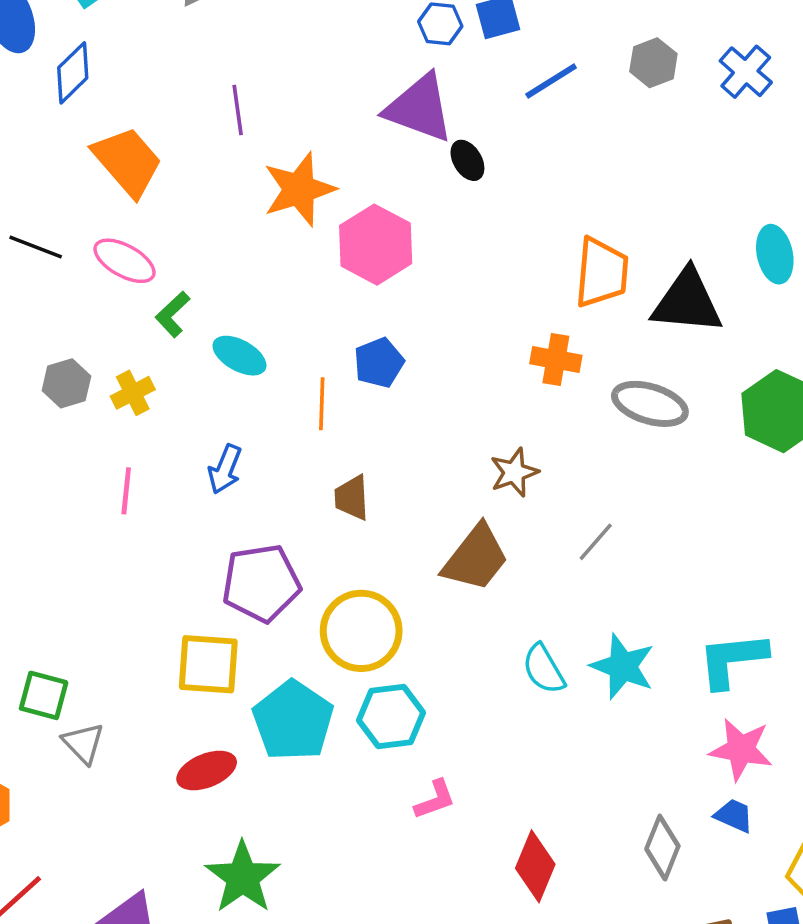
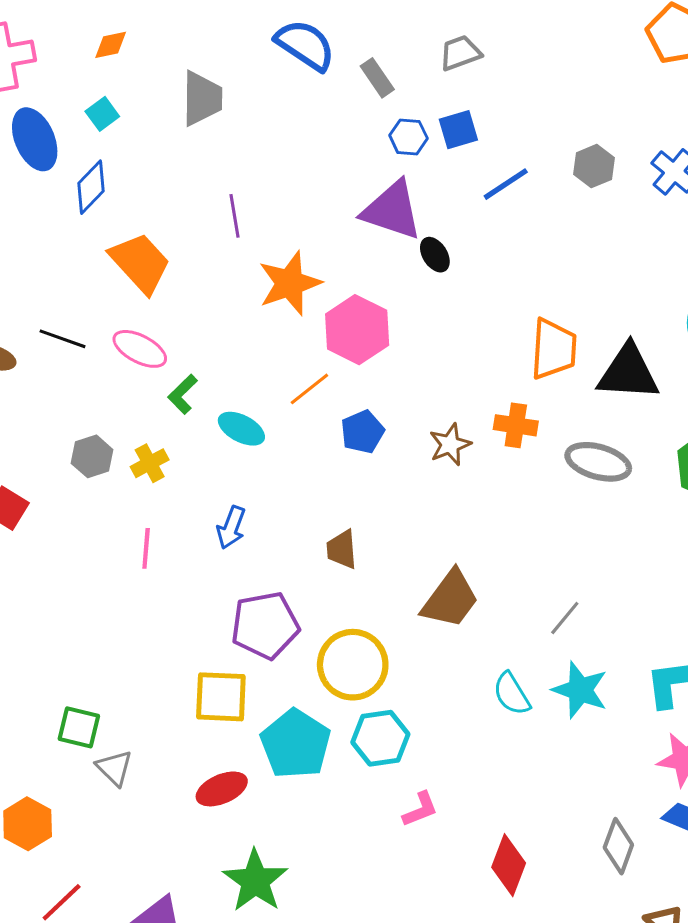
orange line: (322, 404) -> (309, 389), moved, turned 51
brown star: (514, 472) -> (450, 445), moved
gray line: (596, 542) -> (565, 618), moved

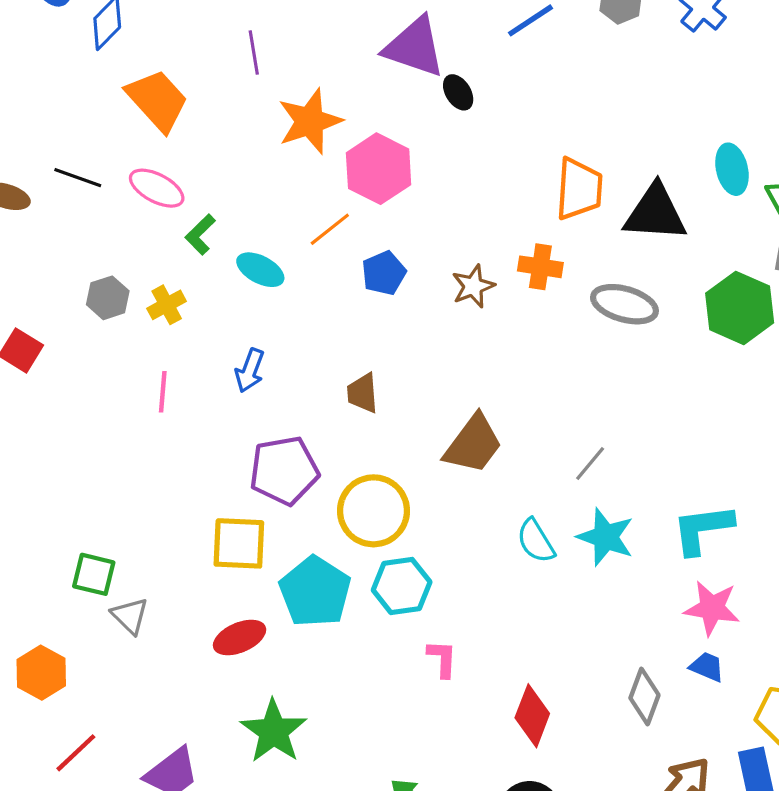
pink L-shape: (420, 809) -> (442, 659), turned -66

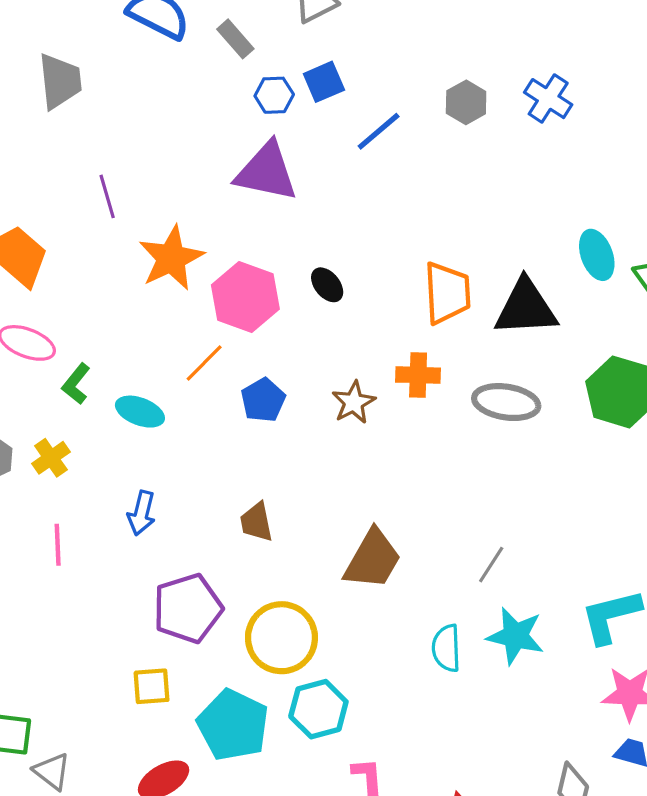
black ellipse: (458, 92) -> (327, 285), moved
cyan semicircle: (536, 541) -> (446, 648), turned 36
yellow square: (239, 543) -> (152, 686), size x0.7

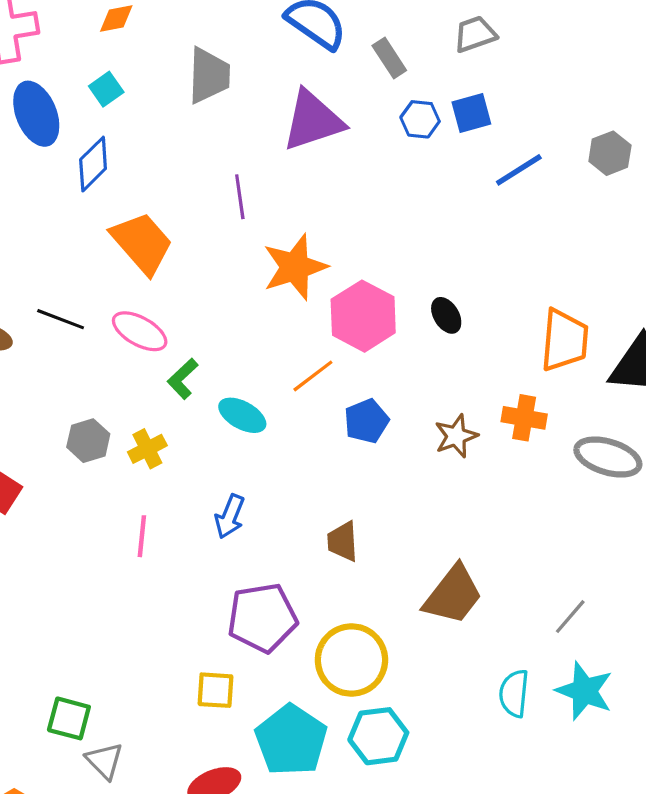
purple triangle: (266, 172) -> (313, 121), moved, turned -38

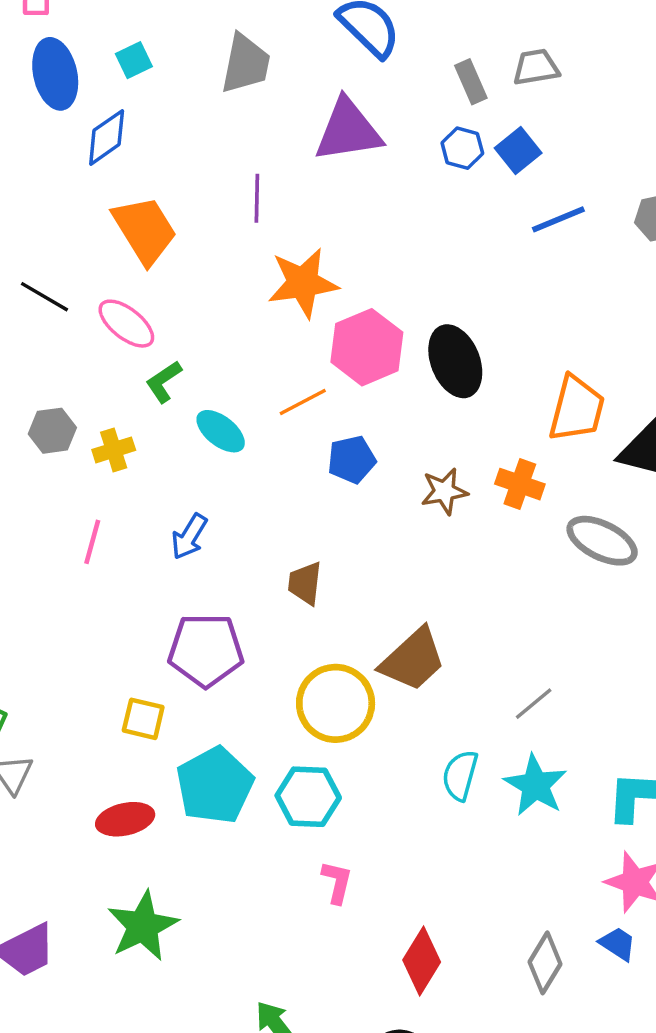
gray rectangle: (389, 58) -> (471, 82), moved
blue square: (471, 113) -> (518, 151), turned -33
black ellipse: (446, 315) -> (455, 361), size x1.8
yellow circle: (351, 660) -> (336, 703), moved

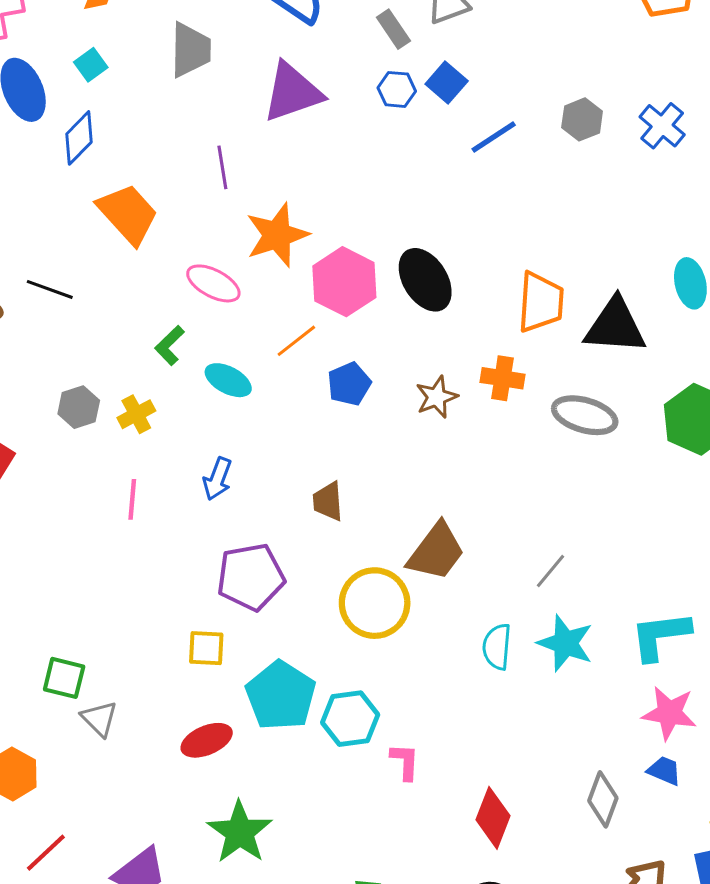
pink ellipse: (126, 324) -> (213, 283), moved
cyan hexagon: (308, 797) -> (350, 719), moved

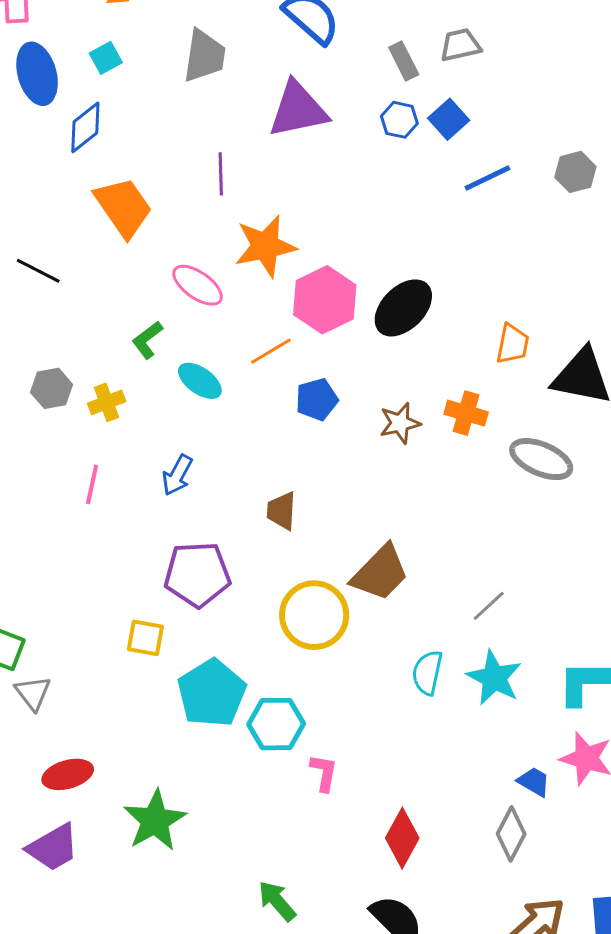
black ellipse: (425, 280) -> (403, 308), turned 70
orange trapezoid: (541, 302) -> (513, 344), size x0.7
red ellipse: (207, 740) -> (68, 774), moved
blue trapezoid: (664, 771) -> (534, 782), moved

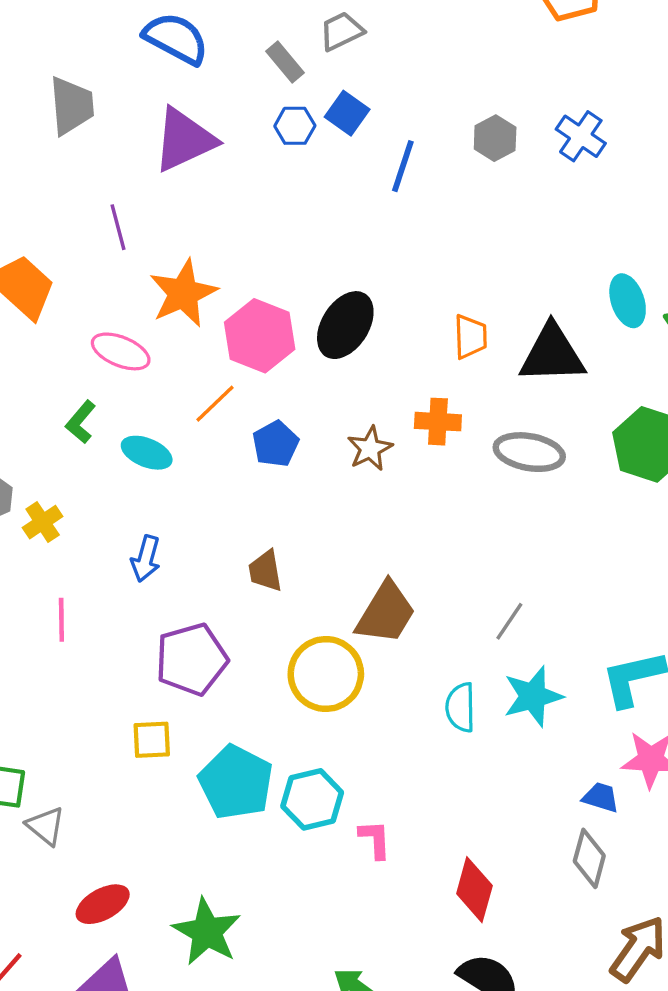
blue line: (487, 178) -> (403, 166), turned -33
yellow cross: (107, 402) -> (43, 522), moved
pink line: (92, 484) -> (61, 620), moved
cyan star: (494, 678) -> (533, 696), turned -30

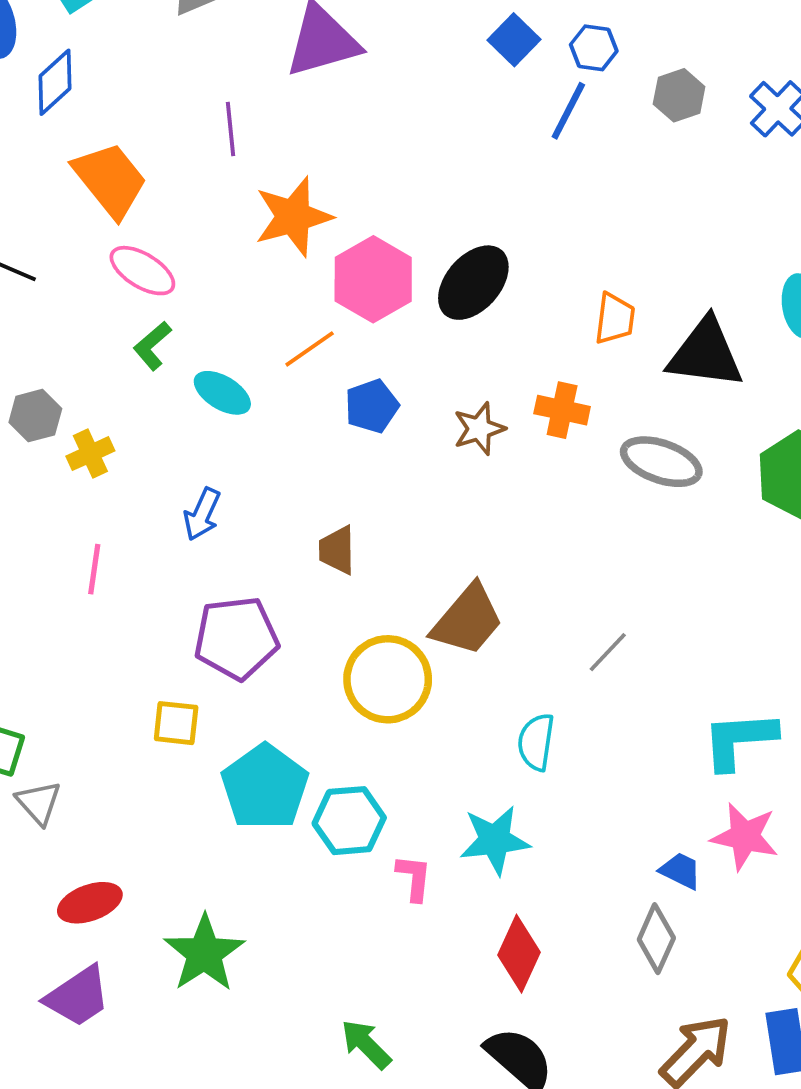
blue hexagon: (295, 126) -> (594, 48), moved
pink ellipse: (121, 351) -> (142, 271), moved
cyan star: (533, 696) -> (495, 840), moved

